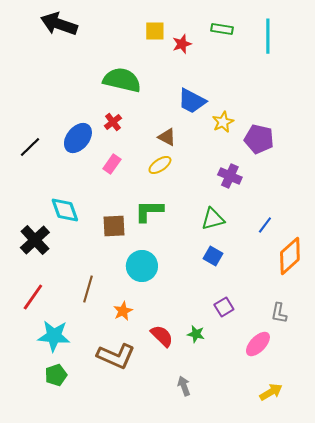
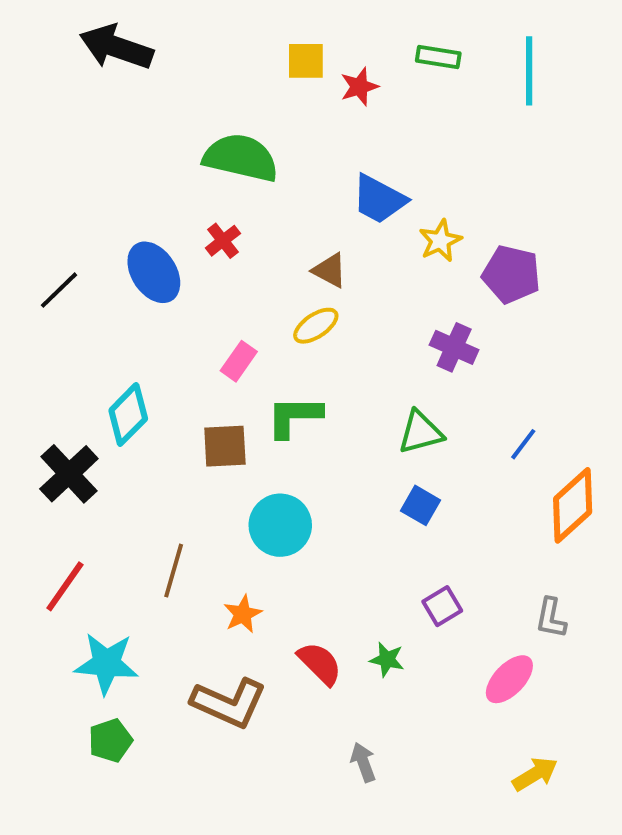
blue ellipse: (78, 138) -> (154, 272), turned -72
pink rectangle: (112, 164) -> (239, 361), moved
cyan diamond: (65, 210) -> (128, 415), turned 64

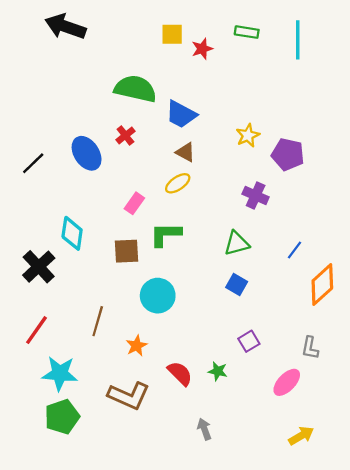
blue trapezoid: (379, 199) -> (181, 114), moved
cyan diamond: (128, 415) -> (72, 233), turned -36
green pentagon: (110, 740) -> (62, 417), size x1.4

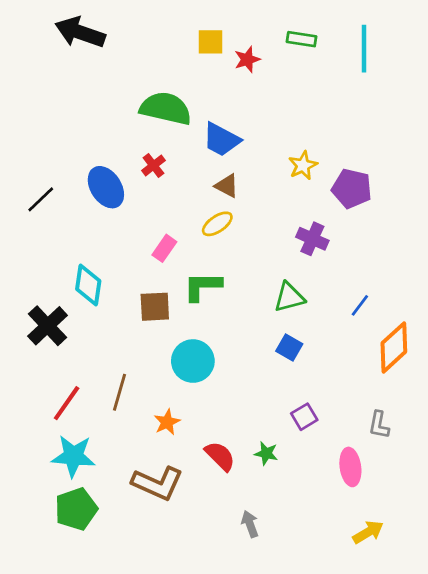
red line: (36, 330) -> (67, 403), moved
pink ellipse: (287, 382) -> (350, 467), turned -52

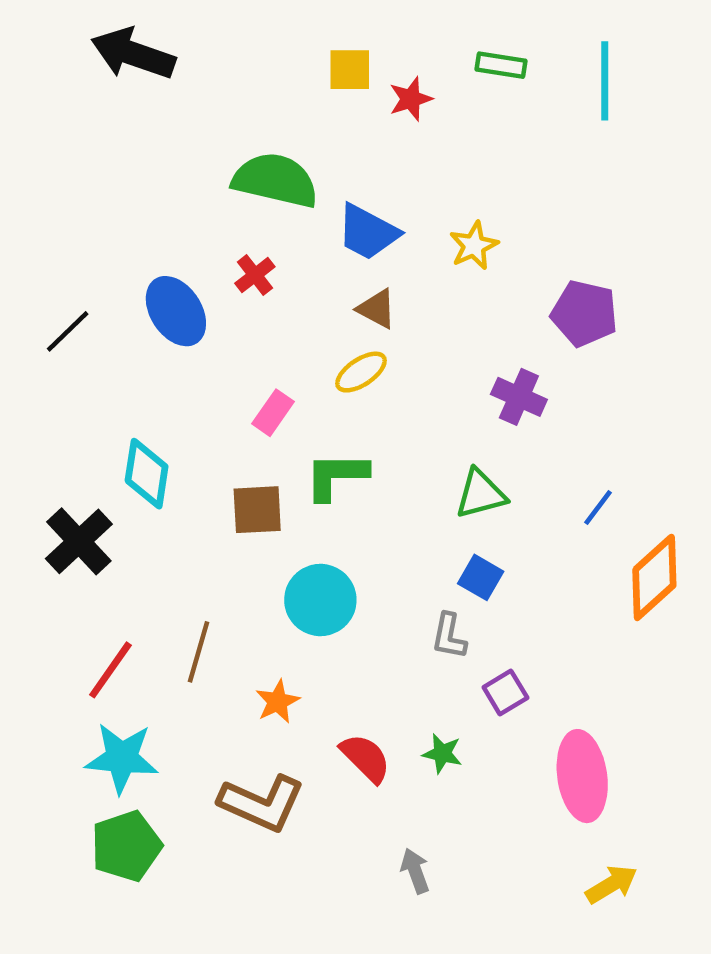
yellow star: (303, 165) -> (474, 246), moved
gray L-shape: (379, 425) -> (449, 636), moved
pink ellipse: (350, 467) -> (582, 776), size x1.4

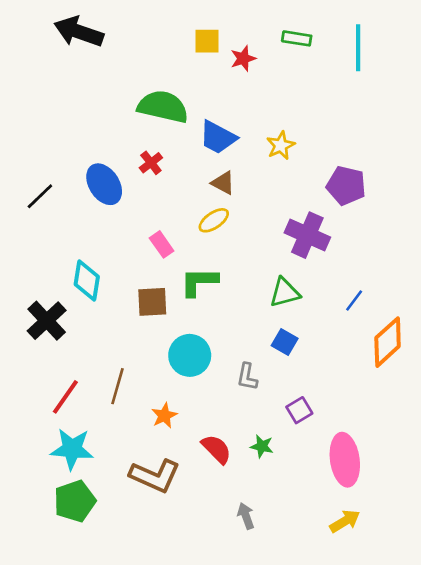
purple cross: (519, 397) -> (307, 235), size x1.4
pink rectangle: (273, 413) -> (162, 244), turned -70
gray L-shape: (449, 636) -> (247, 377), moved
yellow arrow: (612, 884) -> (345, 521), moved

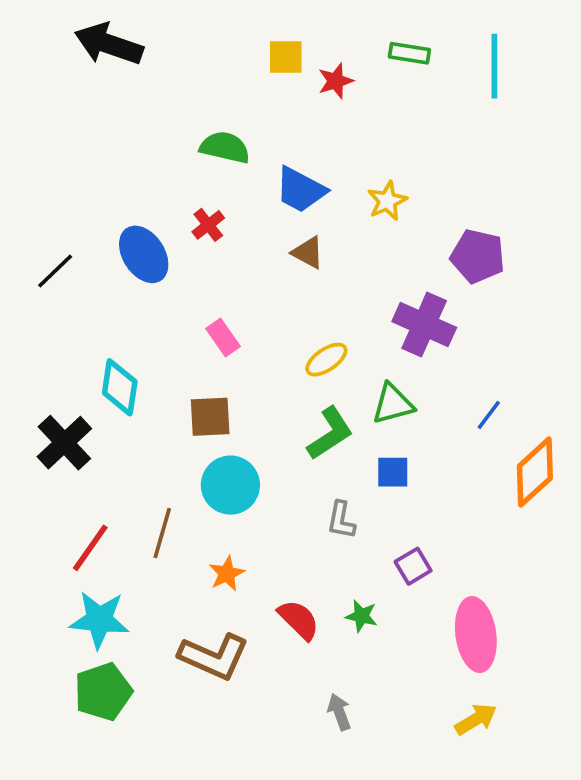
green semicircle: (163, 107) -> (225, 147), size x0.7
yellow ellipse: (214, 220) -> (326, 360), moved
green L-shape: (199, 282) -> (330, 433), moved, turned 147
blue square: (285, 342) -> (393, 472), turned -30
cyan circle: (190, 355) -> (230, 485), moved

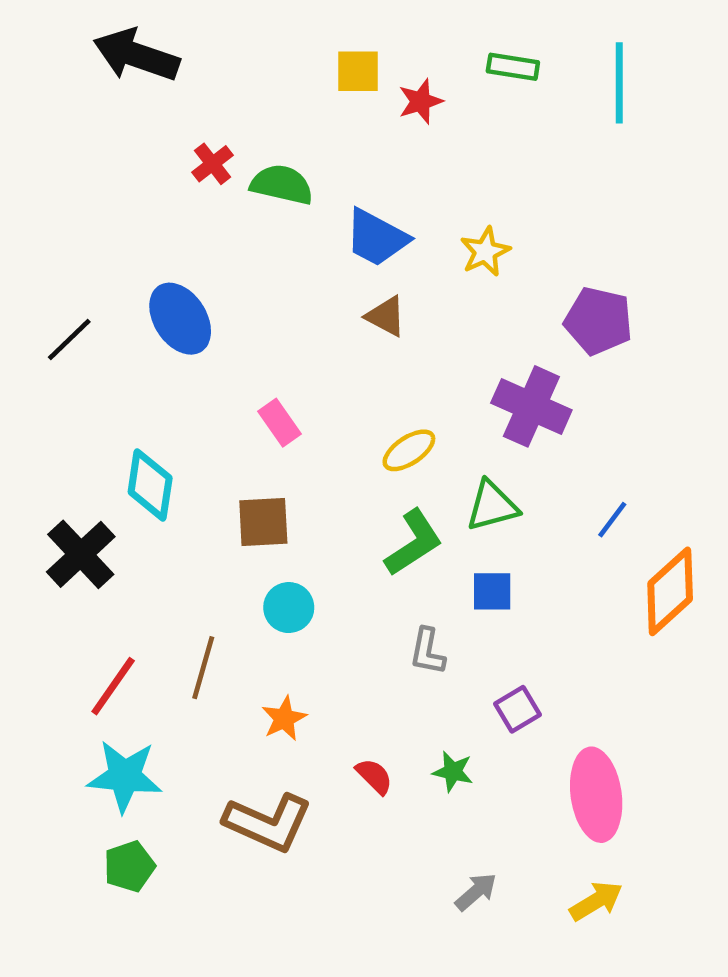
red cross: (208, 225) -> (212, 164), moved
cyan circle: (230, 485) -> (289, 608), size x0.7
red semicircle: (299, 620) -> (374, 776), size x0.7
green pentagon: (103, 692) -> (129, 866), size x0.7
gray arrow: (339, 712) -> (476, 892), moved, turned 69

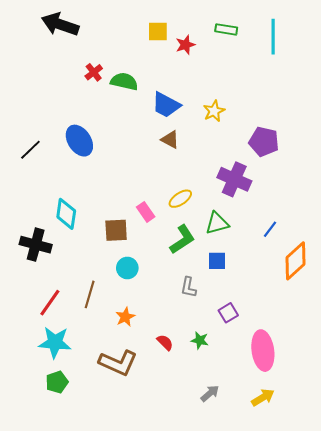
pink rectangle: (280, 423) -> (146, 212), moved
black cross: (81, 554) -> (36, 245), turned -32

